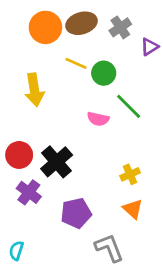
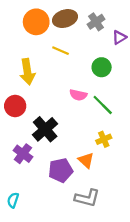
green circle: (104, 73) -> (102, 67), moved
green line: (129, 106) -> (103, 105), moved
red circle: (19, 155) -> (15, 106), moved
orange triangle: (133, 209) -> (86, 160), moved
gray L-shape: (109, 248) -> (87, 198), turned 125

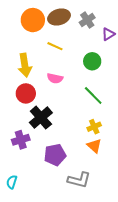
pink semicircle: (78, 95) -> (55, 78), moved
red circle: (15, 106) -> (26, 93), moved
purple cross: (23, 154) -> (21, 140), turned 36
orange triangle: (86, 160) -> (94, 146), moved

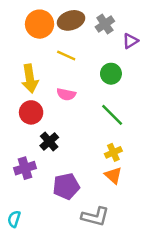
black cross: (41, 118) -> (49, 141), size x0.7

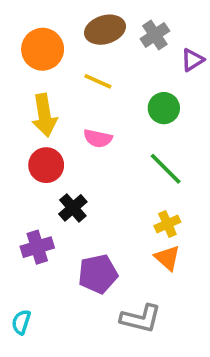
orange circle: (40, 24) -> (43, 49), moved

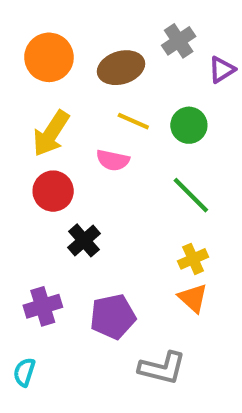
brown ellipse: (105, 30) -> (121, 68), moved
yellow line: (98, 81) -> (133, 121), moved
yellow arrow: (44, 115) -> (51, 133), turned 42
purple cross: (37, 247) -> (43, 306), moved

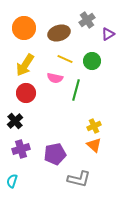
green line: (191, 195) -> (76, 90), moved, turned 60
black cross: (84, 240) -> (15, 121), moved

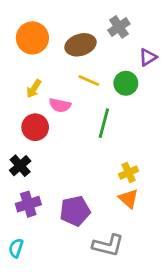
purple triangle: (108, 34) -> (148, 57), moved
yellow arrow: (25, 65) -> (34, 89), size x0.6
pink semicircle: (55, 78) -> (60, 105), moved

